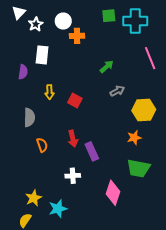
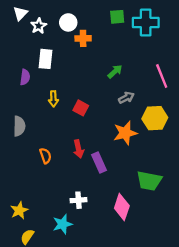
pink line: (150, 58) -> (162, 76), moved
gray semicircle: (29, 117) -> (19, 126), moved
orange star: (134, 138) -> (125, 133), moved, size x1.5
white cross: (73, 176) -> (78, 200), moved
yellow star: (34, 198) -> (19, 210), moved

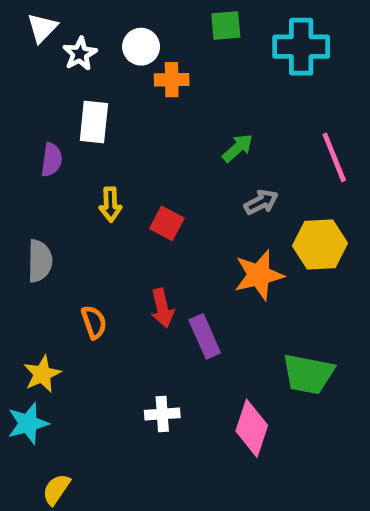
green square: (117, 17) -> (226, 25), moved
yellow star: (19, 210) -> (42, 374), moved
cyan star: (63, 224) -> (28, 423), moved

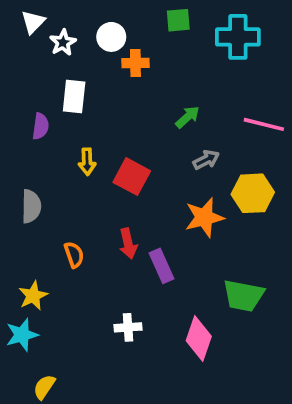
pink line: (334, 157) -> (264, 124), turned -54
red square: (167, 223) -> (132, 177), size x1.4

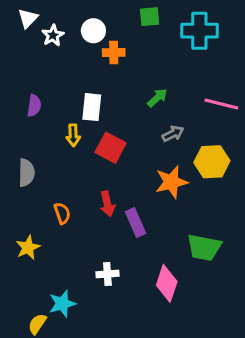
white rectangle: (74, 96) -> (92, 107), moved
cyan star: (22, 335) -> (62, 304), moved

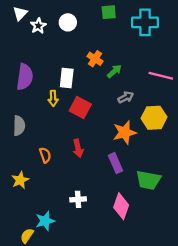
orange cross: (114, 53) -> (95, 59), moved, turned 35
purple semicircle: (34, 106) -> (25, 77), size x1.6
purple rectangle: (136, 223) -> (115, 163), moved

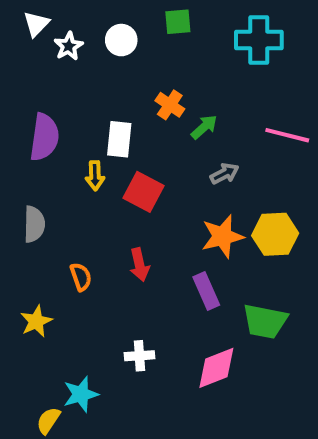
green square: (109, 12) -> (178, 22), moved
yellow hexagon: (154, 118) -> (275, 234), moved
pink diamond: (121, 206) -> (216, 368), turned 50

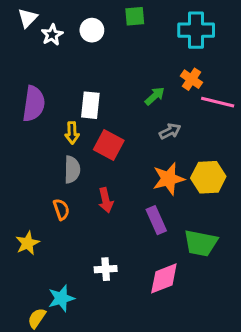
orange cross: (170, 105) -> (191, 79), moved
gray semicircle: (34, 224) -> (72, 170), moved

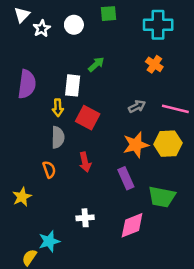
green arrow: (155, 96) -> (96, 64), moved
pink line: (218, 102) -> (175, 109), moved

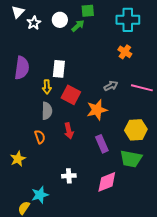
green arrow: (96, 64) -> (78, 26), moved
yellow hexagon: (168, 144) -> (136, 130), moved
orange star: (136, 145) -> (97, 110), moved

